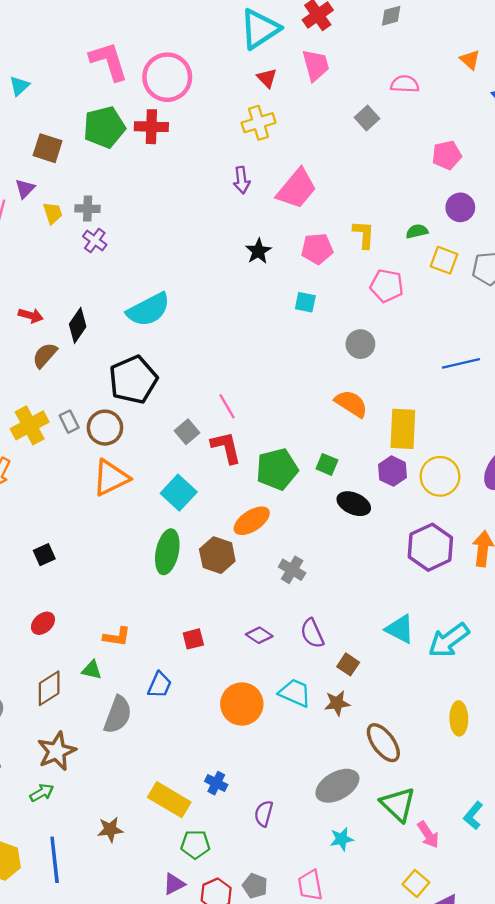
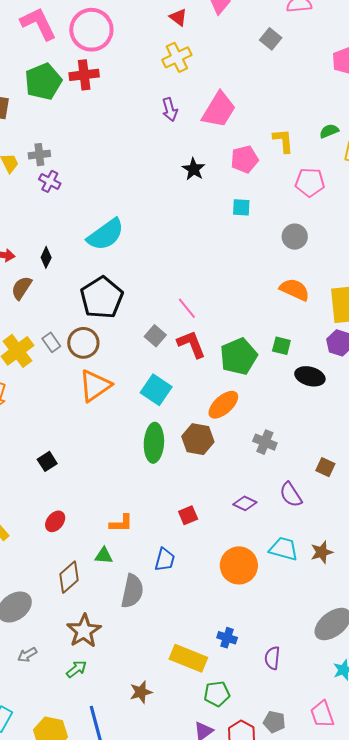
black diamond: (78, 325) -> (46, 257), size x0.7
brown square: (348, 664) -> (325, 467), moved

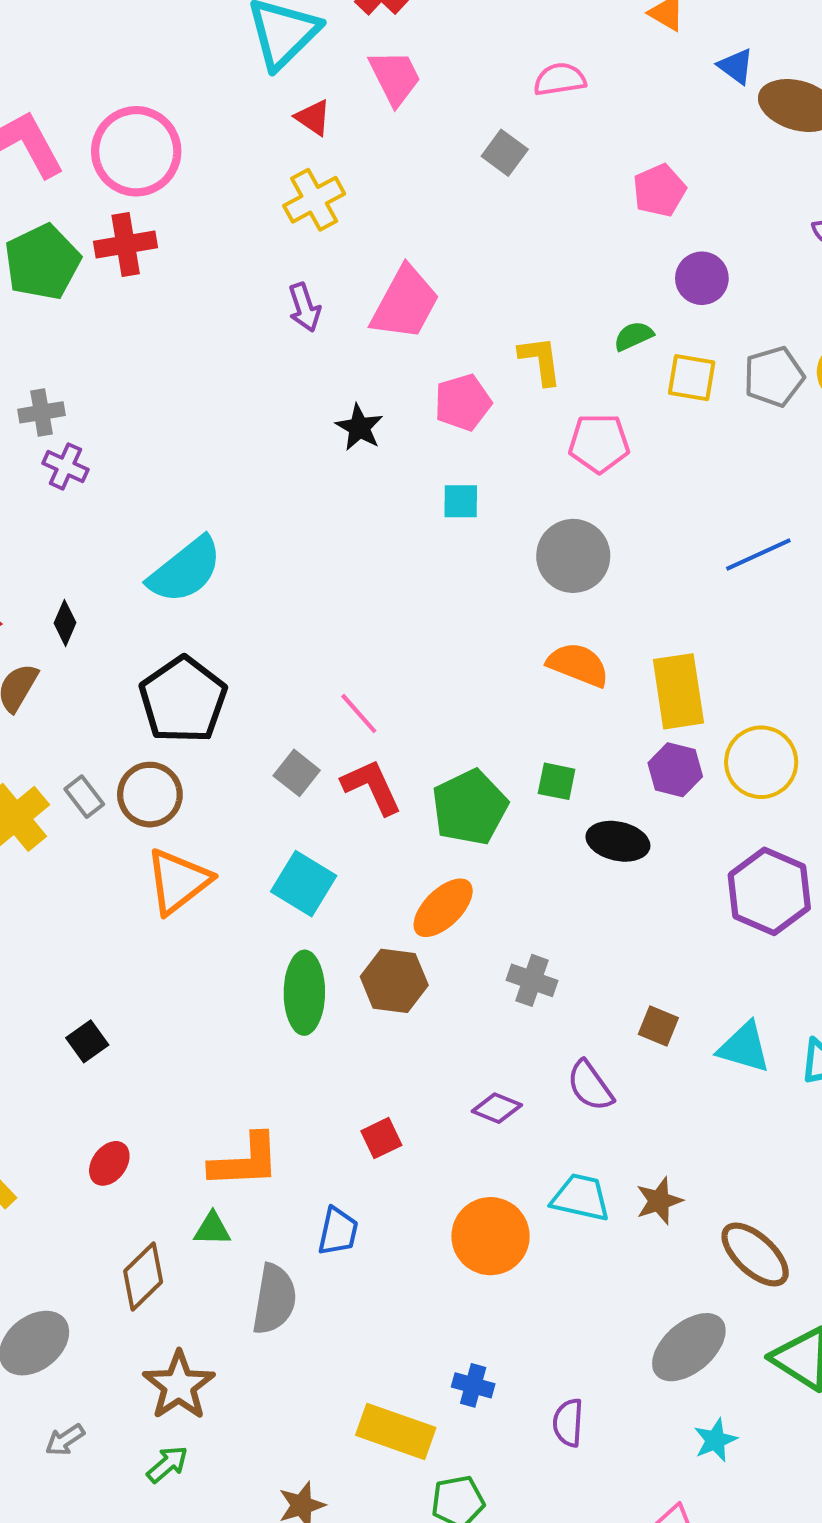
gray circle: (295, 237) -> (573, 556), size x1.4
orange L-shape: (121, 523) -> (245, 1161), size x1.5

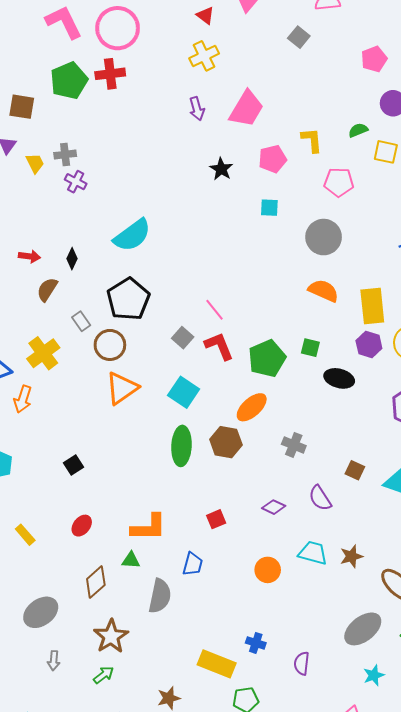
gray rectangle: (84, 797) -> (81, 321), moved
orange circle: (491, 1236) -> (268, 570), size x0.7
gray arrow: (65, 1440) -> (54, 661), turned -54

